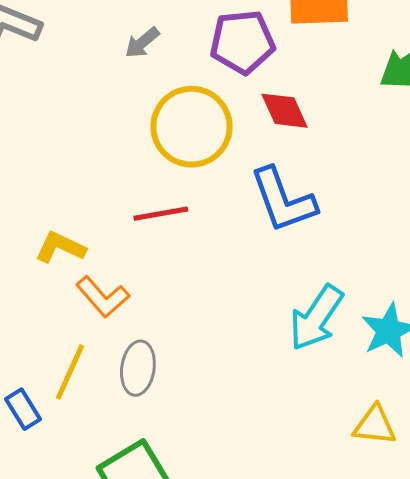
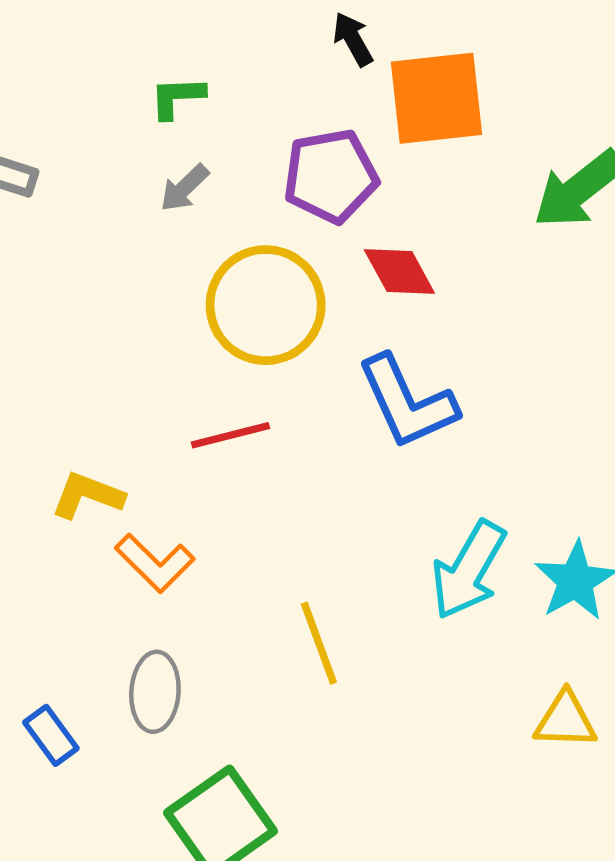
gray ellipse: (138, 368) -> (155, 692), moved
yellow line: (70, 372) -> (319, 643), moved, turned -40

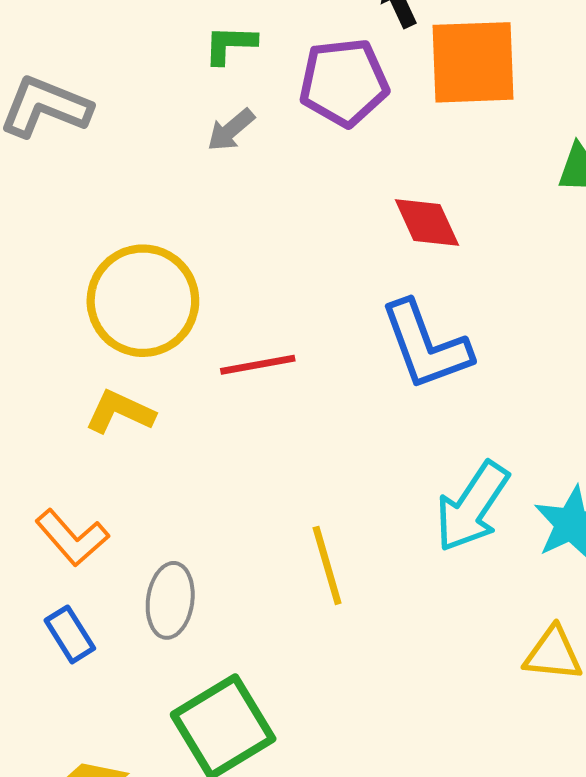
purple pentagon: (331, 176) -> (344, 82), moved
yellow circle: (266, 305) -> (143, 301), moved
orange L-shape: (155, 563) -> (72, 538), moved

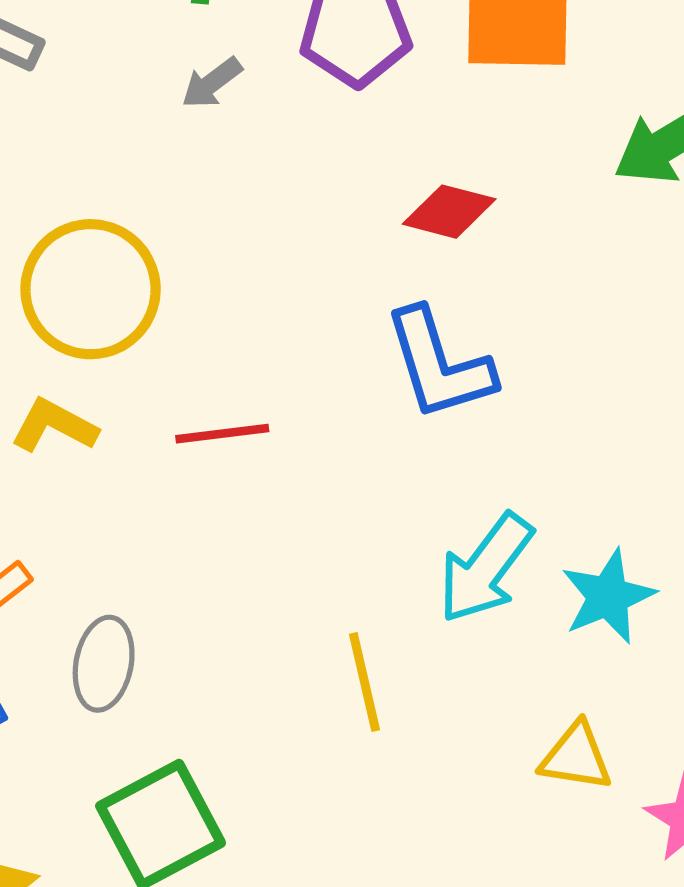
red diamond: (427, 222) -> (449, 212), turned -54
red line: (258, 365) -> (222, 434), moved
yellow line: (327, 565) -> (365, 682), moved

